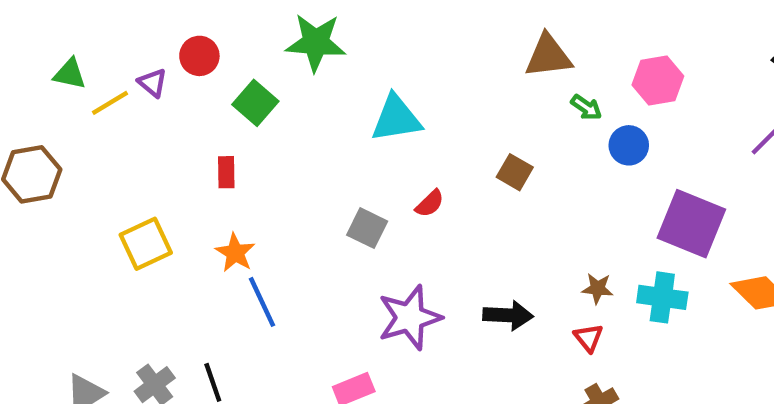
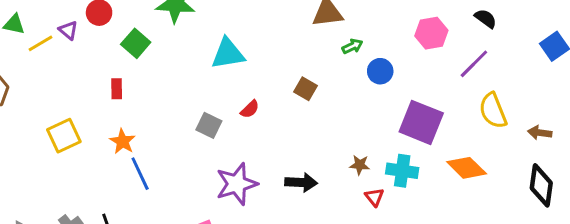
pink hexagon: (658, 81) -> (431, 33), moved
green arrow: (586, 107) -> (352, 46), turned -60
red triangle: (589, 338) -> (374, 197), moved

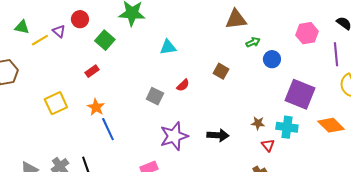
cyan triangle: (228, 54) -> (168, 47), size x0.7
purple line: (474, 64) -> (336, 54), turned -50
red rectangle: (117, 89) -> (92, 71), turned 56

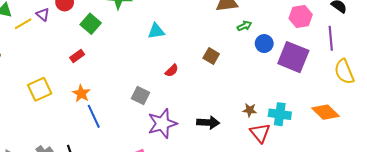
purple square: (300, 94) -> (293, 57), moved
gray square: (155, 96) -> (141, 95), moved
red triangle: (268, 145) -> (260, 133), size x1.5

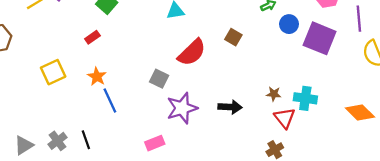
red semicircle: (172, 71) -> (192, 52), size x2.0
orange diamond: (326, 112) -> (360, 113), moved

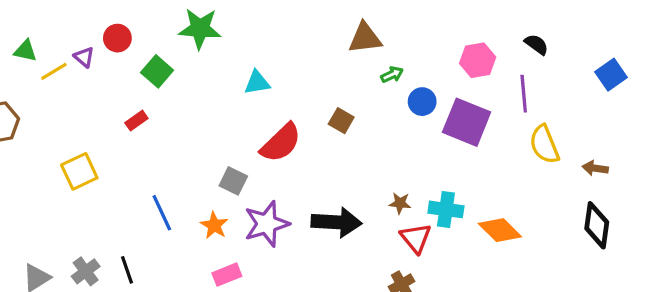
orange star: (97, 76) -> (214, 225), moved
black arrow: (230, 107) -> (336, 222), size x1.4
orange diamond: (360, 113) -> (500, 230), moved

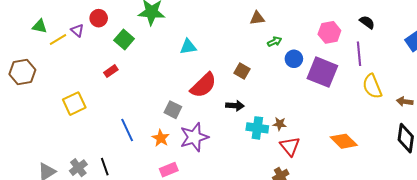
brown triangle: (365, 38) -> (257, 18), size x0.7
cyan cross: (446, 209) -> (257, 128), moved
black arrow: (336, 222) -> (235, 106), moved, size x0.6

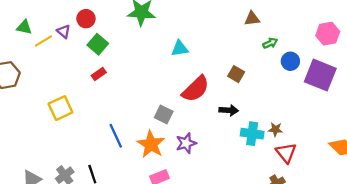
green square: (124, 39) -> (98, 44), moved
purple star: (194, 137) -> (186, 143), size x0.7
orange star: (161, 138) -> (151, 144), size x1.5

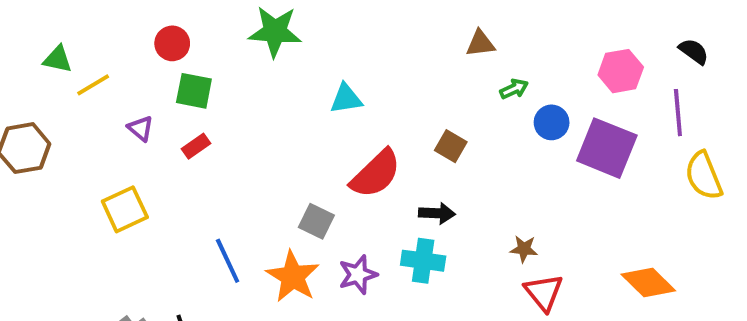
purple triangle: (64, 31) -> (141, 128), moved
green square: (98, 44) -> (194, 91), turned -30
cyan cross: (252, 134) -> (423, 261), moved

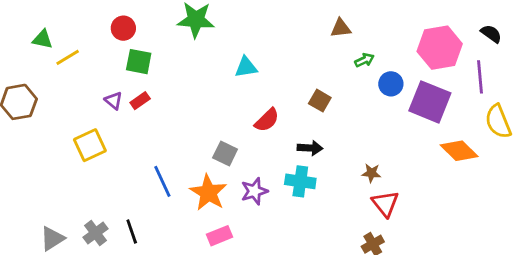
pink hexagon: (621, 71) -> (440, 48), size x1.4
purple triangle: (141, 128) -> (114, 101), moved
red semicircle: (376, 174) -> (267, 120), size x0.7
orange diamond: (648, 282) -> (459, 151), moved

